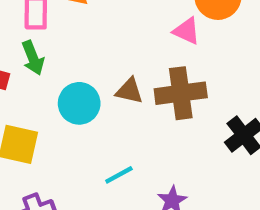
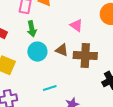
pink triangle: (187, 31) -> (76, 25), moved
green arrow: (33, 58) -> (32, 29), moved

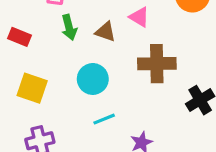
brown triangle: (62, 50) -> (105, 32), moved
cyan circle: (37, 52) -> (93, 79), moved

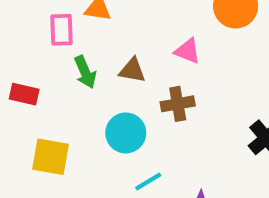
pink triangle: (139, 17) -> (188, 51), moved
brown cross: (157, 64) -> (178, 104), moved, size x0.7

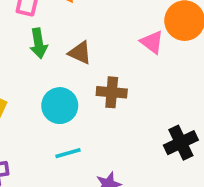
pink triangle: (188, 51) -> (152, 42), moved

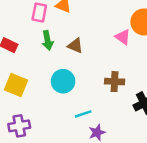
brown cross: (112, 92) -> (115, 82), moved
cyan line: (68, 153) -> (83, 114), moved

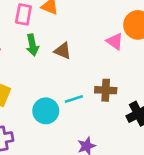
cyan circle: (63, 81) -> (46, 111), moved
cyan line: (83, 114) -> (74, 99), moved

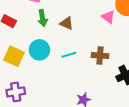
cyan line: (74, 99) -> (69, 55), moved
cyan circle: (46, 111) -> (39, 50), moved

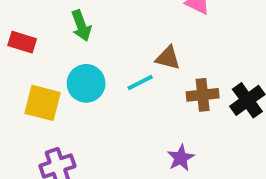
brown triangle: (67, 23) -> (168, 58), moved
brown cross: (100, 56) -> (203, 95), moved

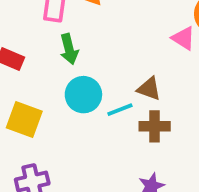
cyan circle: (86, 83) -> (83, 95), moved
brown cross: (203, 95) -> (155, 126), moved

